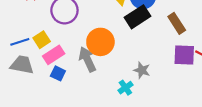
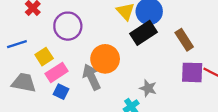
blue line: (20, 42) -> (17, 44), moved

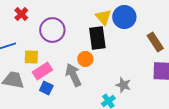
black rectangle: (144, 33) -> (97, 38), moved, turned -65
yellow square: (44, 57) -> (31, 57), turned 35
orange circle: (105, 59) -> (85, 59), size x0.6

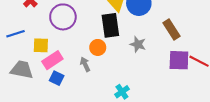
gray arrow: (73, 75) -> (85, 64), size x0.6
gray star: (123, 85) -> (138, 44), moved

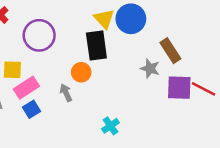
gray star: (138, 44) -> (150, 68), moved
blue square: (57, 78) -> (31, 109), turned 32

